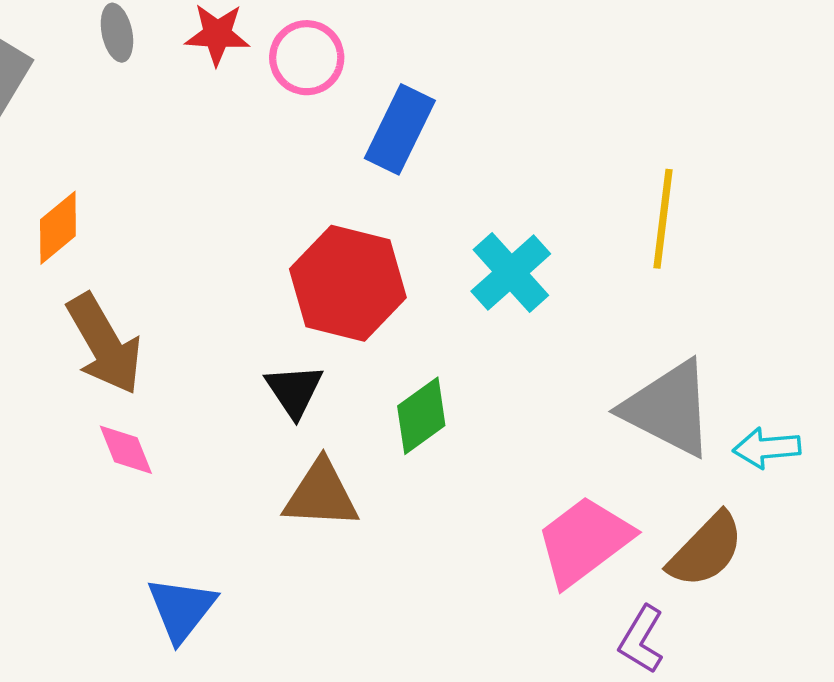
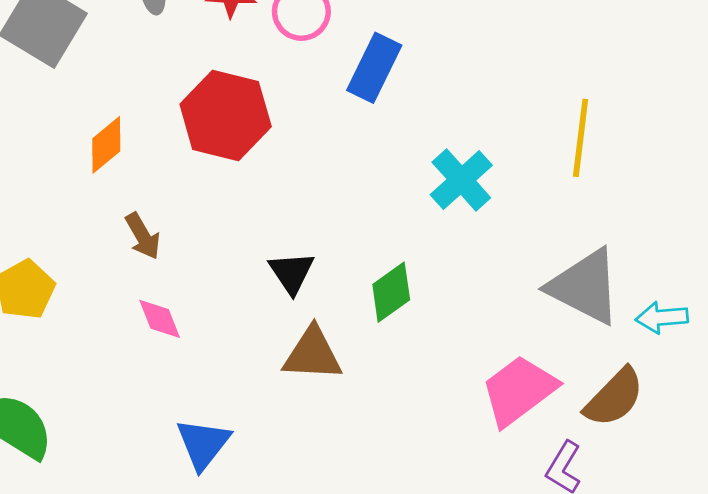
red hexagon: (348, 283) -> (226, 115), moved
brown arrow: (104, 344) -> (143, 236), size x0.6

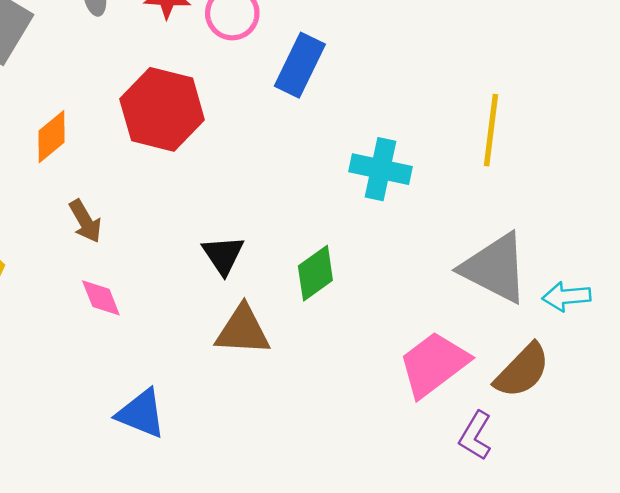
cyan cross: (461, 180) -> (380, 169), turned -36
blue triangle: (203, 444) -> (141, 414), turned -46

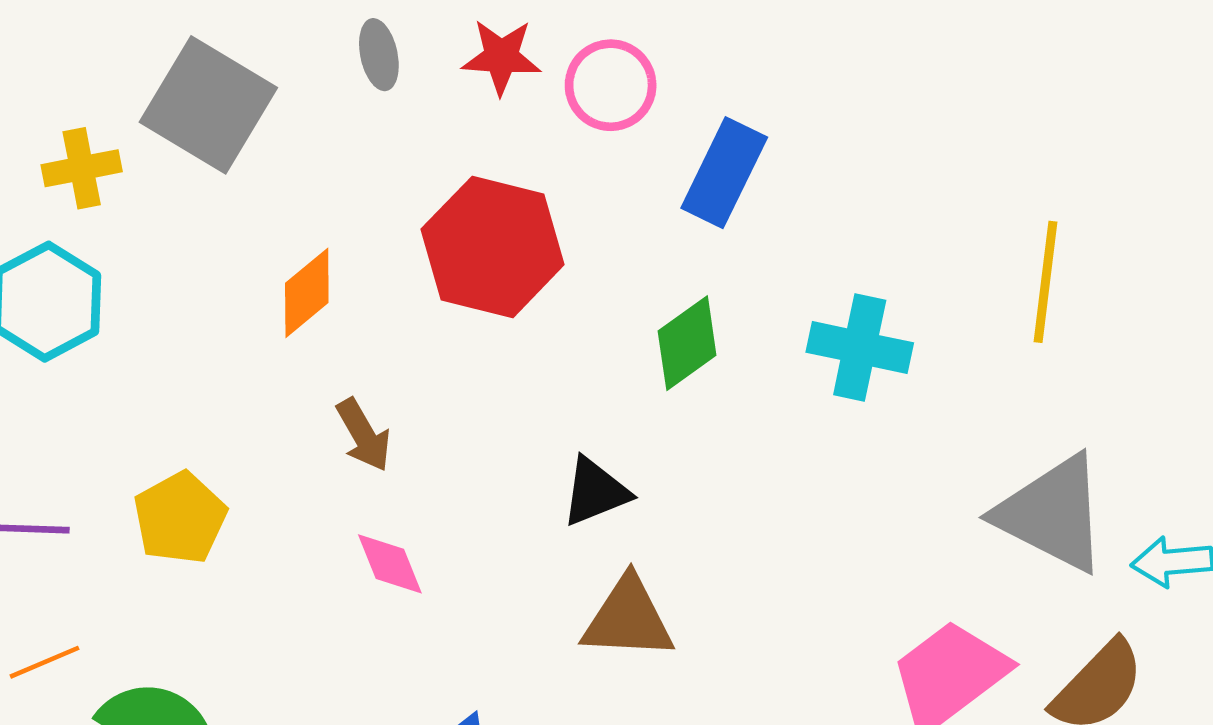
black triangle: (223, 255) -> (595, 492), turned 42
green diamond: (315, 273) -> (687, 343), moved

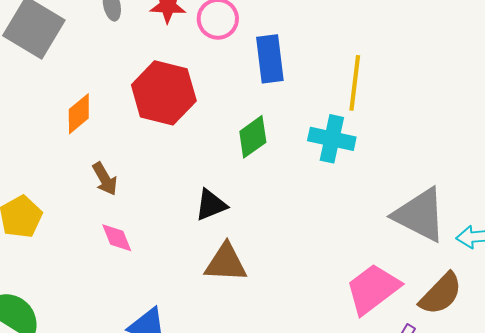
blue rectangle: (724, 173) -> (270, 59), turned -33
yellow line: (1045, 282) -> (355, 83), moved

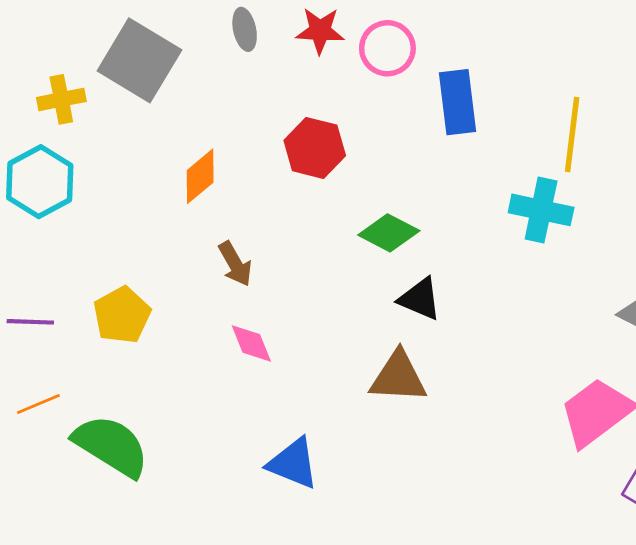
red hexagon: (164, 93) -> (315, 148), size x0.7
green diamond: (253, 137) -> (389, 233), moved, turned 63
black triangle: (211, 205) -> (420, 299), moved, turned 45

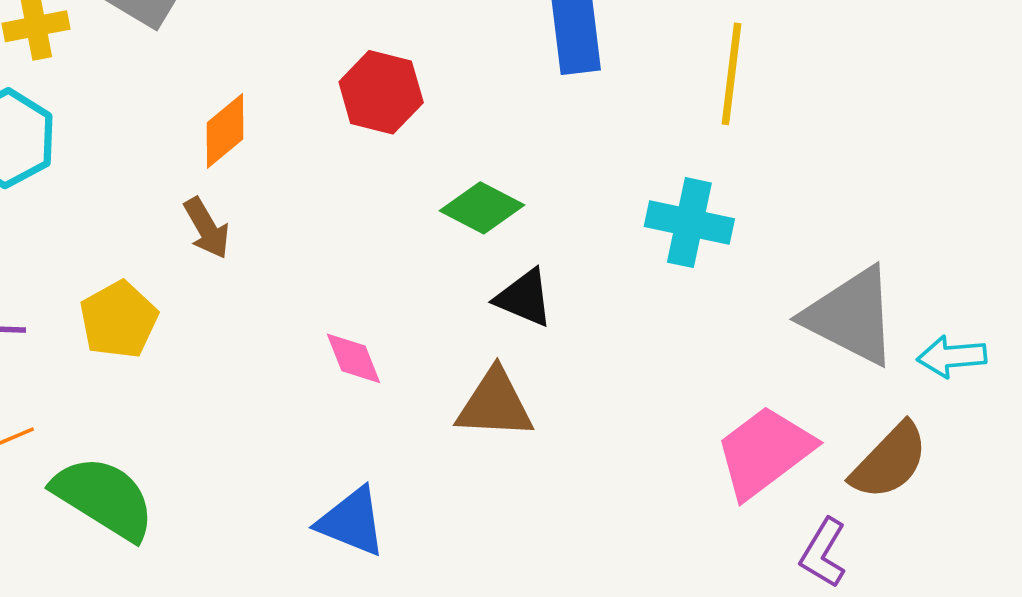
cyan cross: (541, 210) -> (689, 223), moved
brown arrow: (235, 264) -> (207, 228), moved
pink diamond: (251, 343) -> (353, 358), moved

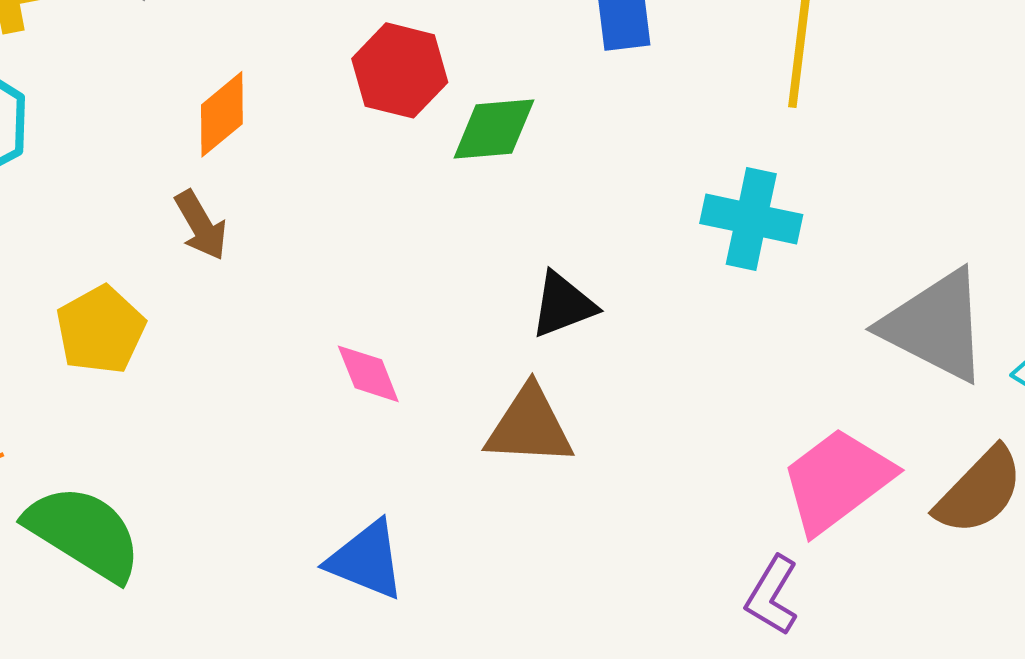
green diamond: (482, 208) -> (494, 129), moved, turned -32
black triangle: (524, 298) -> (563, 305), turned -44
purple L-shape: (823, 553) -> (772, 596), moved

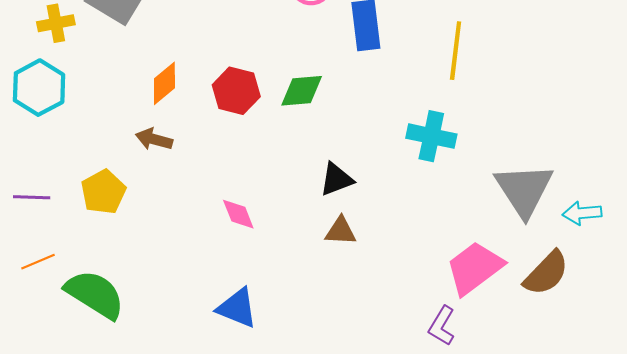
red hexagon: (400, 70) -> (236, 91), moved
brown arrow: (201, 225) -> (154, 139), turned 135
gray triangle: (935, 326) -> (524, 190), turned 30
brown triangle: (529, 426) -> (341, 231), moved, size x0.7

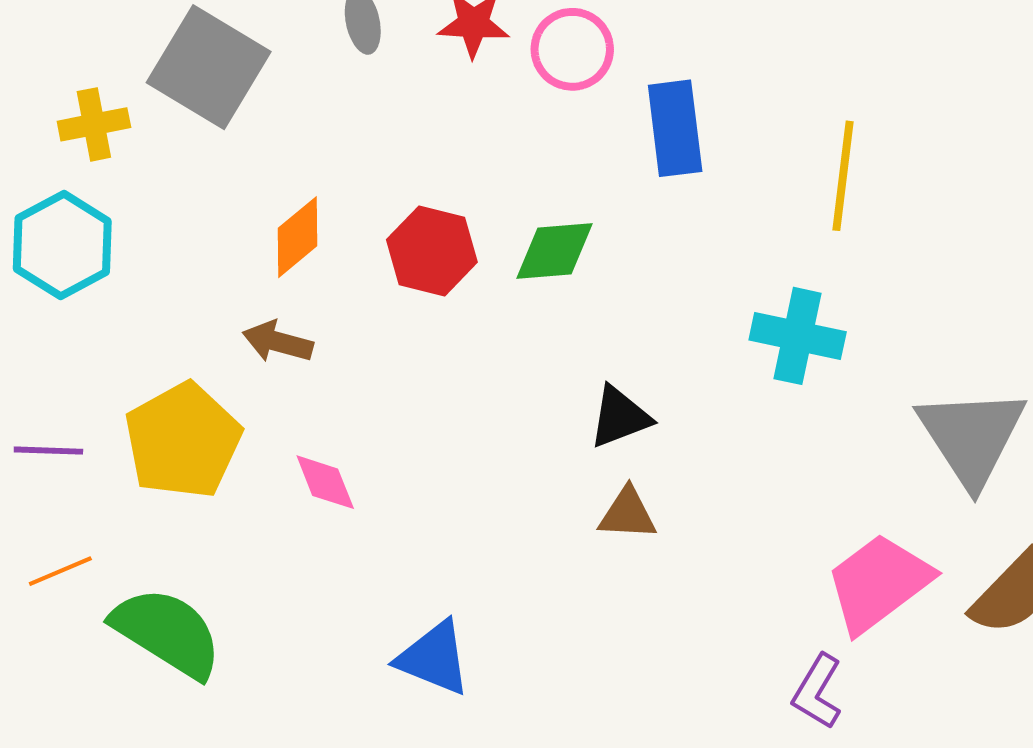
yellow pentagon: (103, 192) -> (183, 441), size x1.4
pink diamond: (238, 214) -> (325, 482), moved

